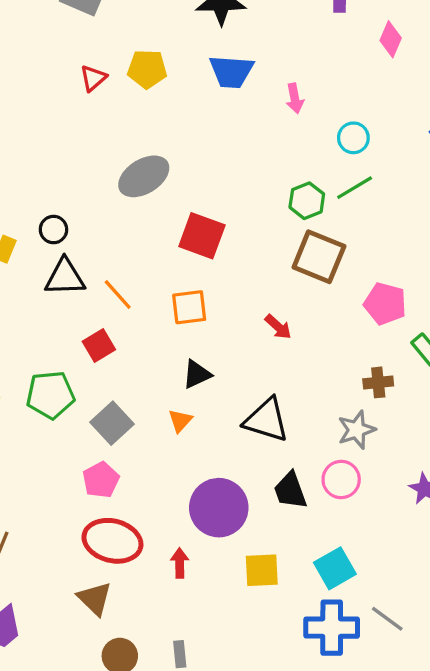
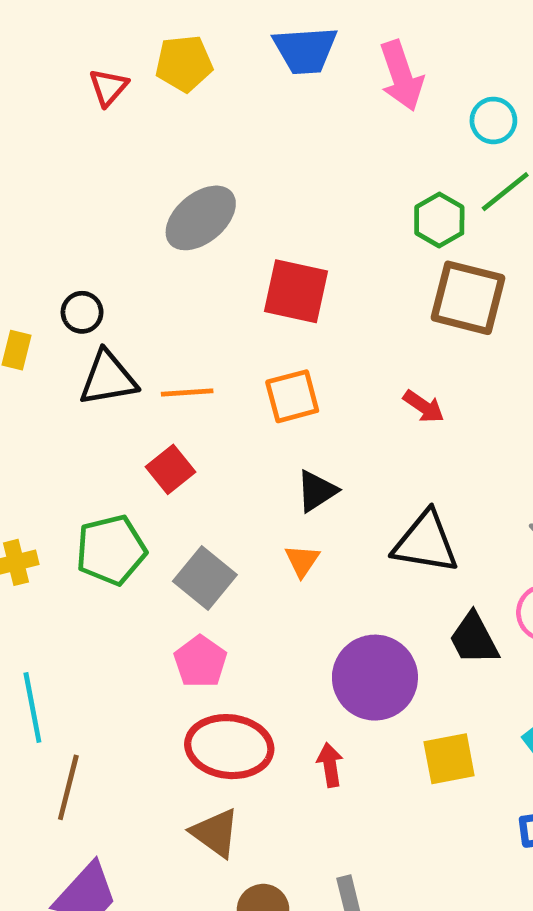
pink arrow: (295, 98) -> (401, 76), size x1.6
orange line: (118, 295) -> (187, 392), turned -44

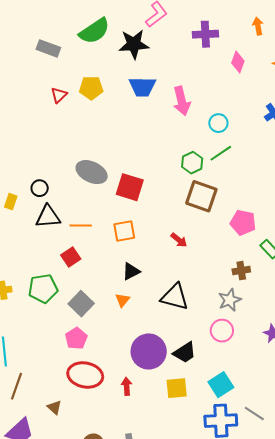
gray ellipse: (201, 218) -> (92, 172), moved, turned 60
black trapezoid: (474, 639) -> (185, 353), moved, turned -100
brown triangle: (215, 833) -> (54, 407), moved, size x0.7

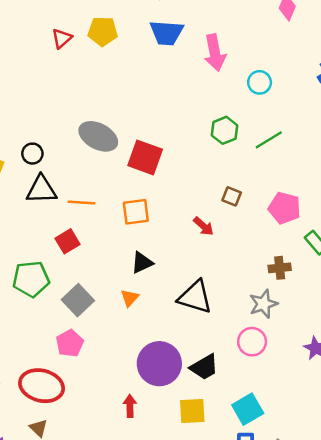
green line: (221, 153) -> (269, 140), moved
brown square: (201, 196) -> (232, 196), moved, size x0.5
red ellipse: (85, 375) -> (42, 386), moved

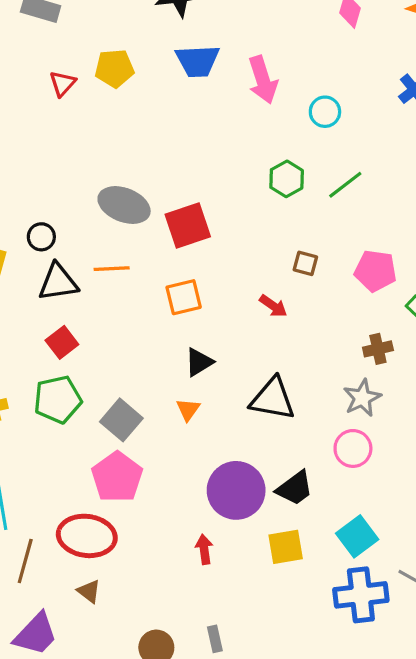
red square: (145, 157) -> (188, 226), turned -32
orange line: (81, 203) -> (112, 269), moved
red square: (67, 241) -> (62, 342), moved
pink pentagon: (70, 343) -> (117, 477), size x1.4

